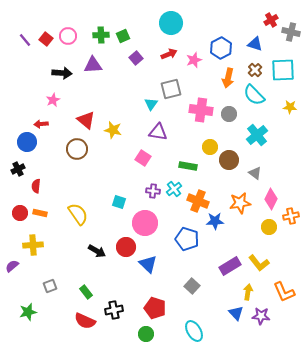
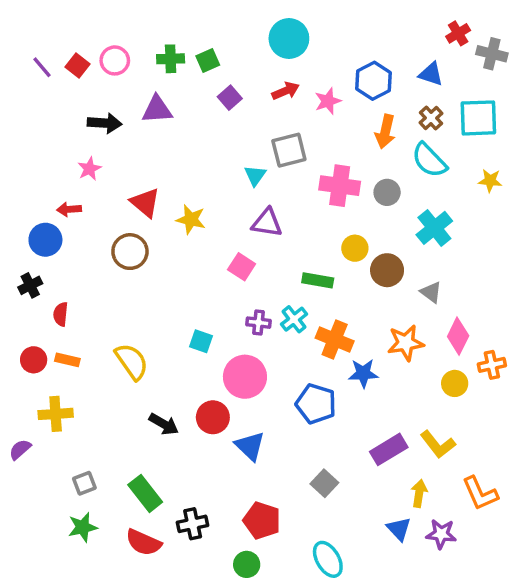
green rectangle: (86, 292) -> (145, 493), size x1.5
green star: (28, 312) -> (83, 527), moved

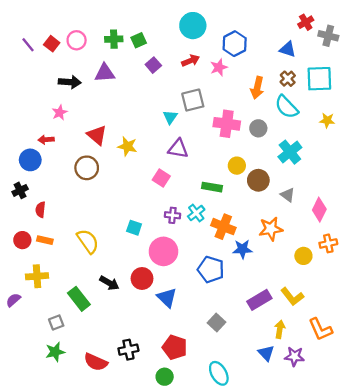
blue hexagon: (373, 81) -> (235, 44), moved
pink diamond: (458, 336) -> (319, 210), moved
green rectangle: (145, 493) -> (79, 299), moved

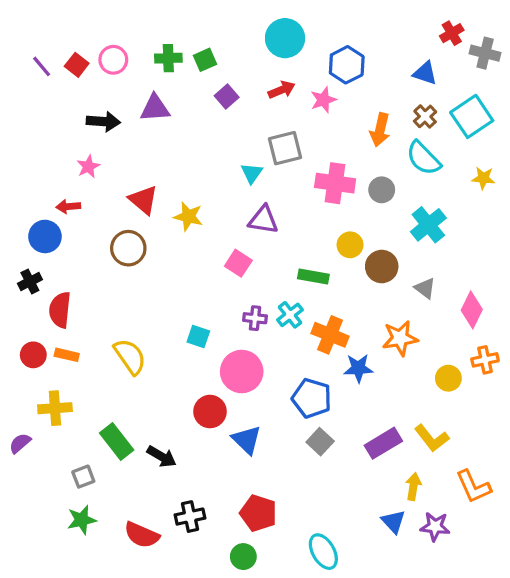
cyan square: (319, 79) -> (472, 116), turned -32
red semicircle: (40, 210) -> (60, 310), size x1.5
black arrow: (109, 283) -> (162, 457), moved
gray square: (217, 323) -> (320, 442), moved

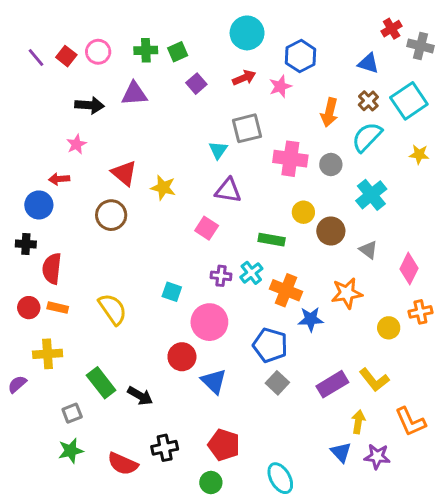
cyan semicircle: (423, 158) -> (367, 137), turned 88
black cross: (30, 281) -> (26, 244), turned 30

